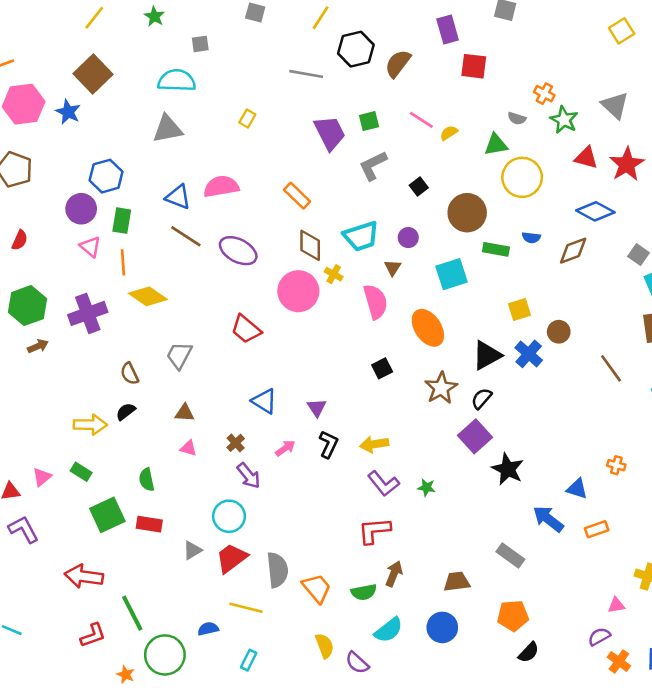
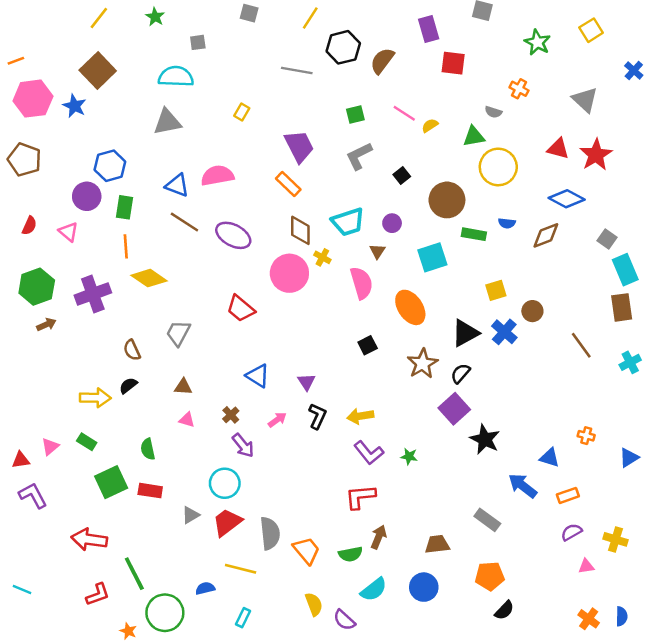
green star: (564, 120) -> (537, 42), moved
purple trapezoid: (330, 133) -> (299, 146), moved
pink triangle: (90, 247) -> (68, 232), moved
purple semicircle: (599, 637) -> (572, 532), moved

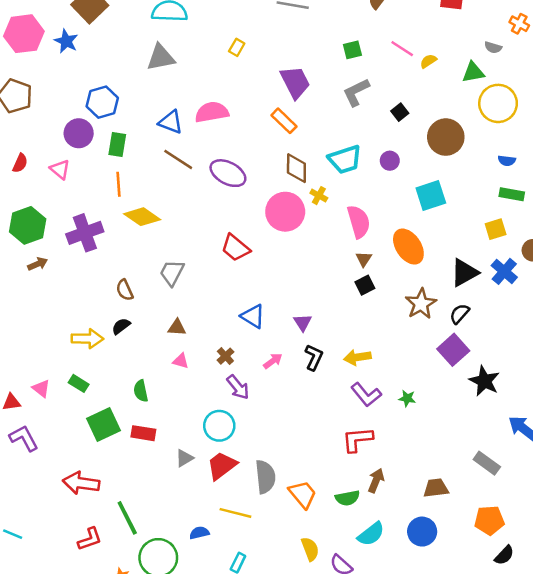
green rectangle: (474, 234) -> (512, 194), moved
brown triangle: (377, 251) -> (364, 259), moved
pink triangle: (50, 447) -> (41, 388), turned -42

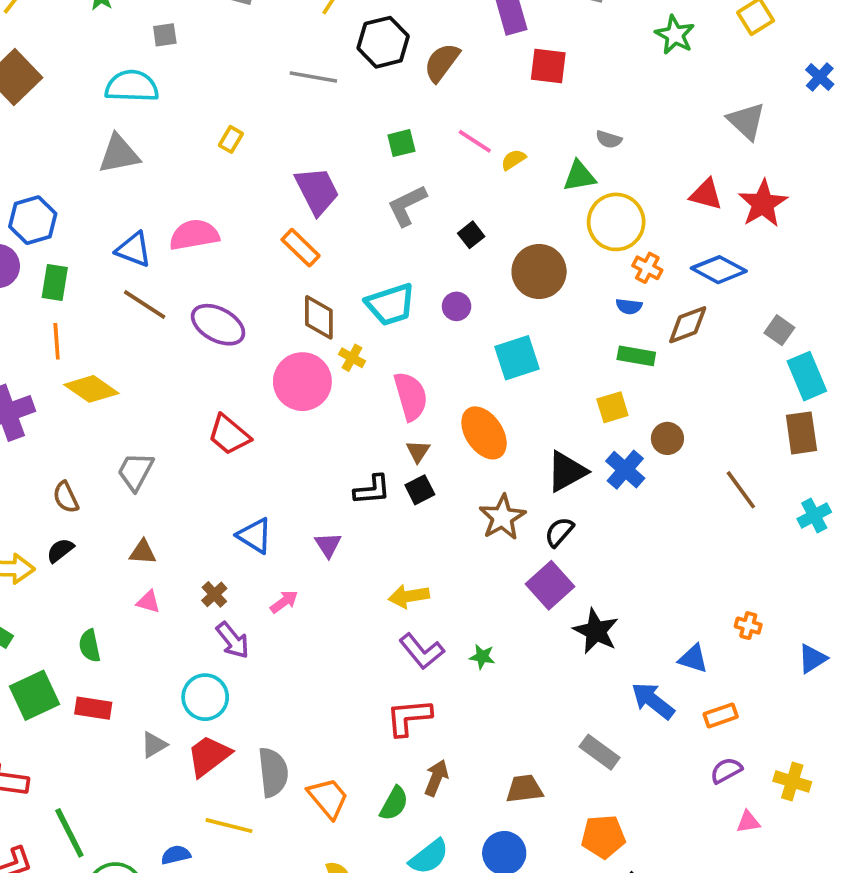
orange cross: (519, 24) -> (647, 268), moved
black L-shape: (314, 357) -> (372, 490), moved, turned 60
green semicircle: (347, 498) -> (394, 804), turned -50

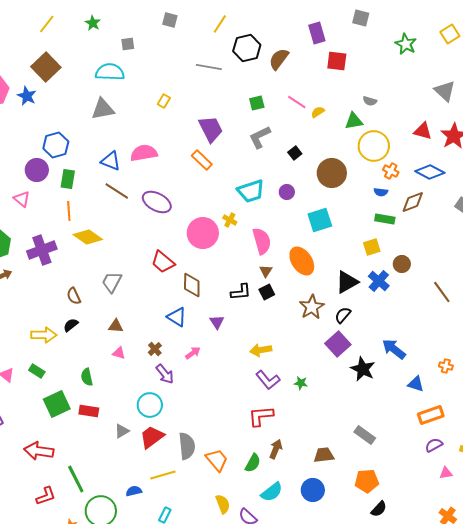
brown diamond: (319, 317) -> (192, 285), moved
blue arrow: (653, 701) -> (394, 349), moved
orange rectangle: (721, 715) -> (431, 415), size x1.4
yellow line: (229, 826) -> (163, 475), turned -30

